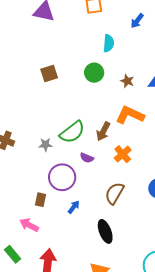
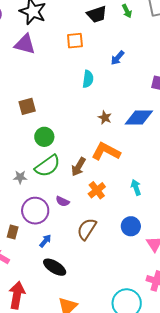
green circle: (94, 73) -> (44, 137), moved
purple semicircle: (87, 158) -> (62, 201), moved
black ellipse: (105, 231) -> (55, 267), moved, turned -40

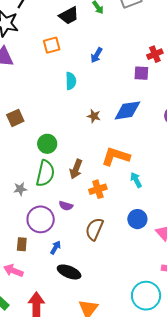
green circle: (44, 137) -> (47, 144), moved
orange L-shape: (106, 152) -> (116, 156), moved
green semicircle: (47, 166) -> (45, 173), turned -32
orange cross: (97, 190) -> (98, 189), turned 30

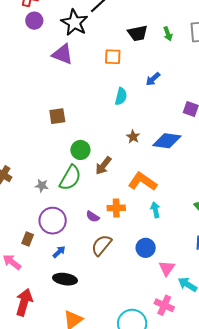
brown arrow: (76, 169) -> (103, 166), moved
purple semicircle: (66, 206) -> (93, 217), moved
black ellipse: (69, 272) -> (65, 279), turned -30

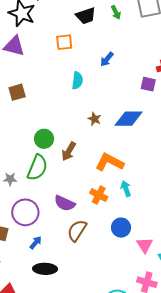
brown square: (57, 116) -> (17, 92), moved
orange cross: (116, 208) -> (99, 195), moved, turned 36
purple semicircle: (93, 217) -> (65, 203), size x1.5

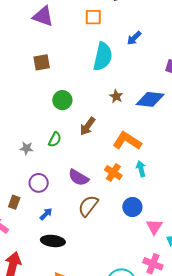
cyan semicircle: (77, 81) -> (103, 57), size x1.6
green circle: (44, 139) -> (62, 100), moved
green semicircle: (37, 168) -> (55, 139), size x0.6
purple circle: (25, 212) -> (39, 183), size x0.7

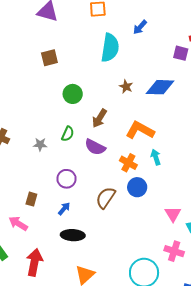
purple semicircle: (78, 178) -> (95, 147), moved
purple circle: (39, 183) -> (66, 179), moved
blue circle: (132, 207) -> (137, 187), moved

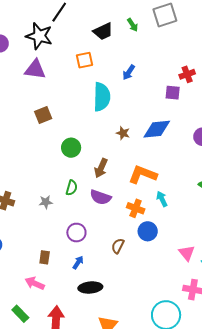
brown semicircle: (106, 198) -> (118, 246), size x0.7

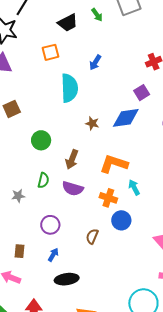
purple square: (173, 93) -> (142, 93), moved, turned -35

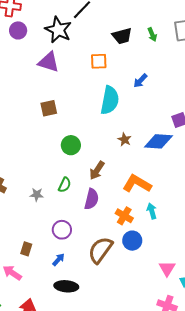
purple semicircle: (73, 189) -> (92, 199), turned -105
brown semicircle: (92, 236) -> (100, 250), size x1.8

